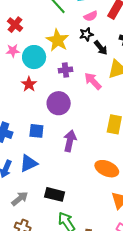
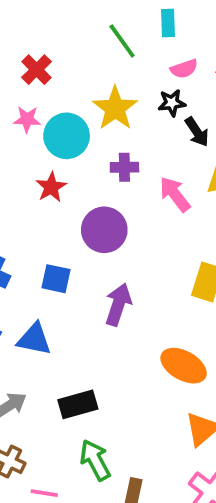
blue triangle: (29, 163) -> (34, 339), turned 30
black rectangle: (55, 194) -> (78, 404), turned -36

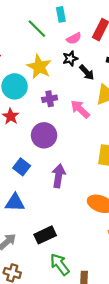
blue square: (56, 279) -> (22, 167), turned 35

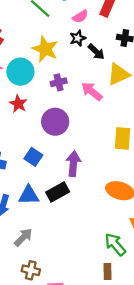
black rectangle: (45, 235) -> (58, 192), moved
green arrow: (60, 264) -> (115, 244), moved

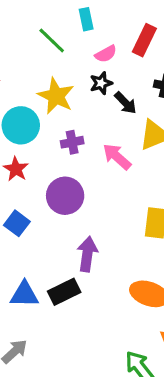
blue square: (33, 157) -> (17, 223), moved

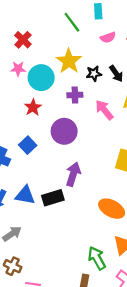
black star: (101, 83) -> (94, 74), moved

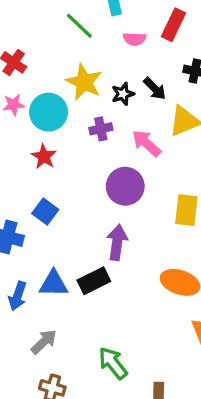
pink semicircle: (108, 37) -> (134, 39), turned 32
purple circle: (64, 131) -> (125, 186), moved
green arrow: (97, 258) -> (113, 363), moved

